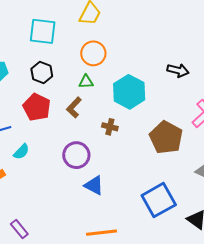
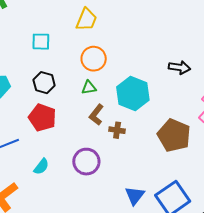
cyan square: (43, 31) -> (41, 42), size x0.7
brown L-shape: (74, 107) -> (96, 115), moved
cyan semicircle: (21, 152) -> (41, 167), moved
blue triangle: (94, 185) -> (135, 196), moved, turned 45

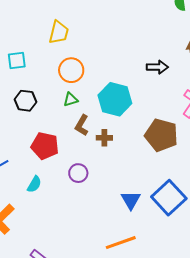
red pentagon: (42, 118) -> (45, 146), moved
purple circle: (86, 162) -> (78, 173), size x0.7

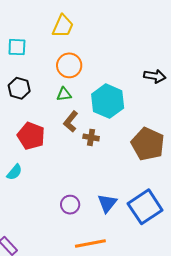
purple circle: (78, 173) -> (70, 205), moved

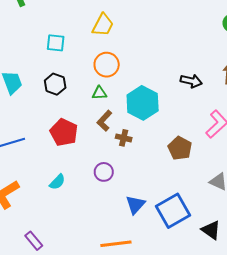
brown pentagon: (148, 144) -> (180, 148), size x0.7
cyan semicircle: (14, 172) -> (57, 182), moved
purple circle: (70, 205) -> (104, 172), moved

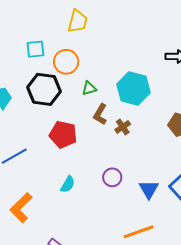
orange circle: (107, 65) -> (66, 62), moved
black hexagon: (55, 84) -> (44, 89), size x1.5
brown cross: (124, 138) -> (123, 127), turned -35
purple circle: (104, 172) -> (112, 177), moved

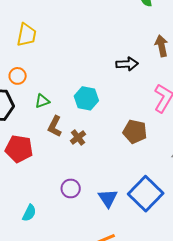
orange circle: (66, 62) -> (18, 76), size x0.7
cyan hexagon: (133, 88) -> (86, 98), size x0.7
cyan semicircle: (68, 184) -> (29, 213), moved

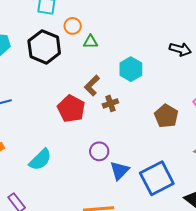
green triangle: (42, 101) -> (90, 42), moved
red pentagon: (19, 149) -> (71, 109), moved
purple circle: (71, 188) -> (99, 151), moved
cyan semicircle: (29, 213) -> (40, 160), size x1.4

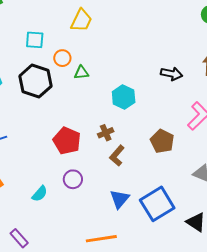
brown L-shape: (92, 86) -> (117, 156), moved
purple circle: (99, 151) -> (73, 179), moved
cyan semicircle: (40, 160) -> (40, 194), size x0.7

